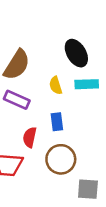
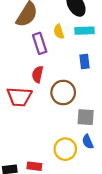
purple rectangle: (17, 100) -> (40, 43), moved, turned 48
blue rectangle: (57, 122) -> (85, 62), moved

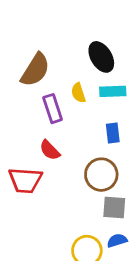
red semicircle: (38, 74) -> (50, 150), turned -56
brown circle: (63, 93) -> (101, 175), moved
blue semicircle: (88, 142) -> (117, 241), turned 96

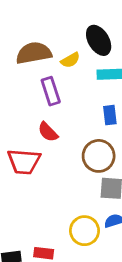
brown semicircle: (35, 70) -> (34, 53), turned -132
yellow semicircle: (78, 93) -> (70, 60), moved, turned -102

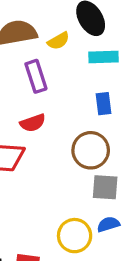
red semicircle: (48, 132) -> (33, 123), turned -65

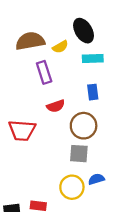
red semicircle: (33, 123) -> (56, 106), moved
gray square: (105, 187) -> (79, 154), moved

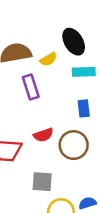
red semicircle: (56, 106) -> (43, 135), moved
gray square: (79, 154) -> (42, 182), moved

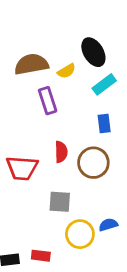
cyan rectangle: (84, 72) -> (104, 84), turned -35
red semicircle: (43, 135) -> (61, 152), turned -72

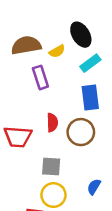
blue rectangle: (104, 124) -> (90, 98), size x1.5
blue semicircle: (108, 225) -> (94, 187), turned -42
yellow circle: (80, 234) -> (53, 195), moved

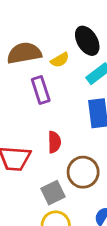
brown circle: (81, 132) -> (83, 172), moved
gray square: (51, 167) -> (53, 193), turned -30

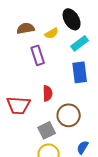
brown semicircle: (24, 53) -> (26, 28), size x0.7

